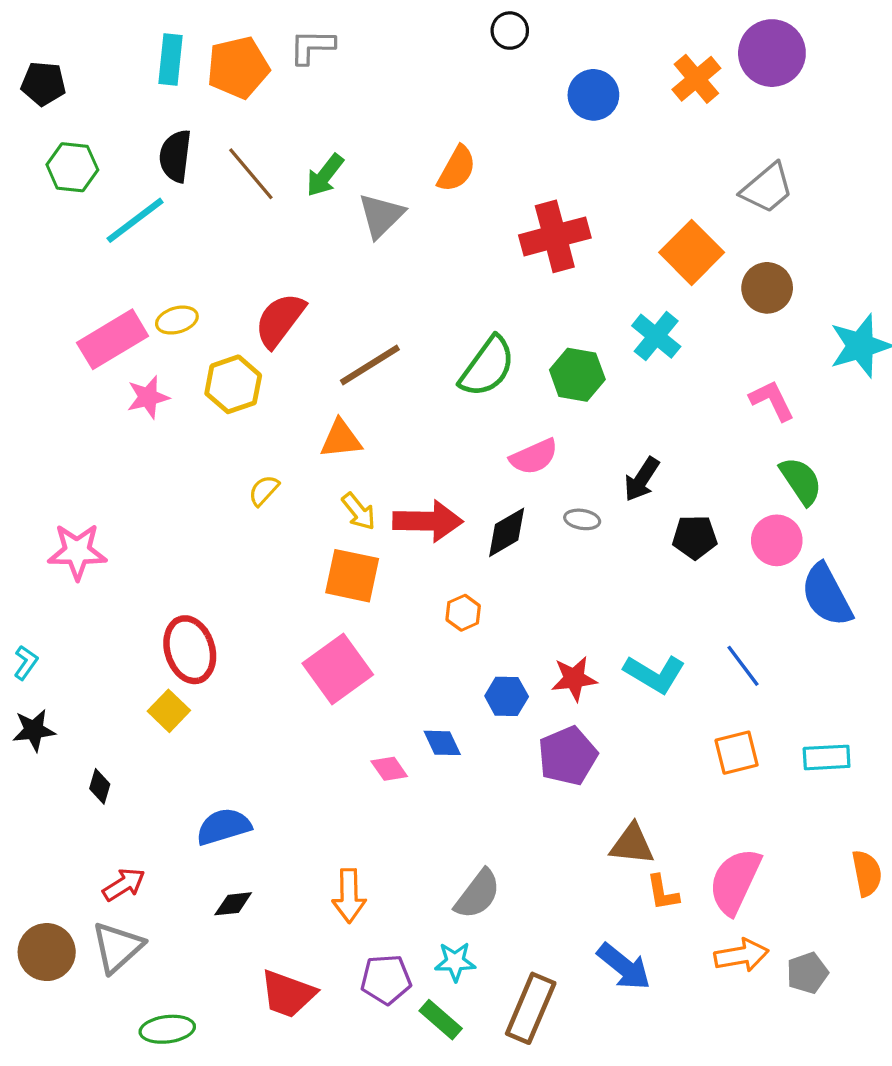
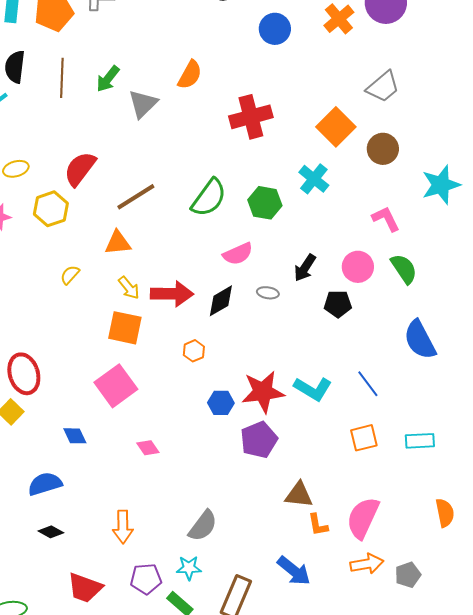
brown line: (251, 174) -> (62, 78), turned 42
pink circle: (777, 540) -> (358, 267), moved
red star: (574, 679) -> (263, 392), size x1.5
blue diamond: (442, 743) -> (75, 436), moved
black diamond: (233, 904) -> (51, 532), turned 35

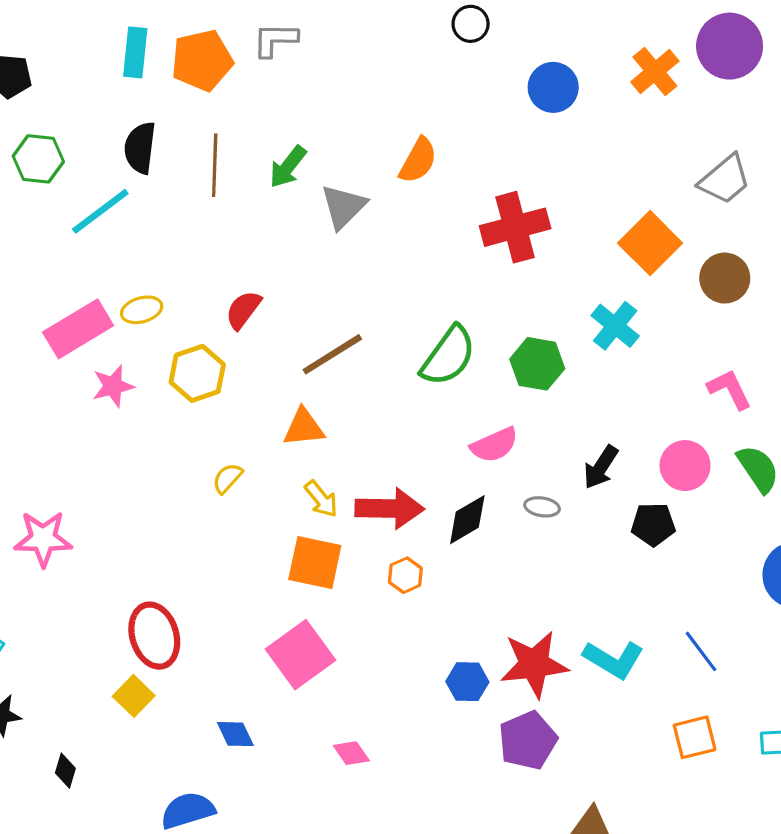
red semicircle: (80, 169) -> (243, 310), size x0.7
orange hexagon: (194, 351) -> (405, 575), moved

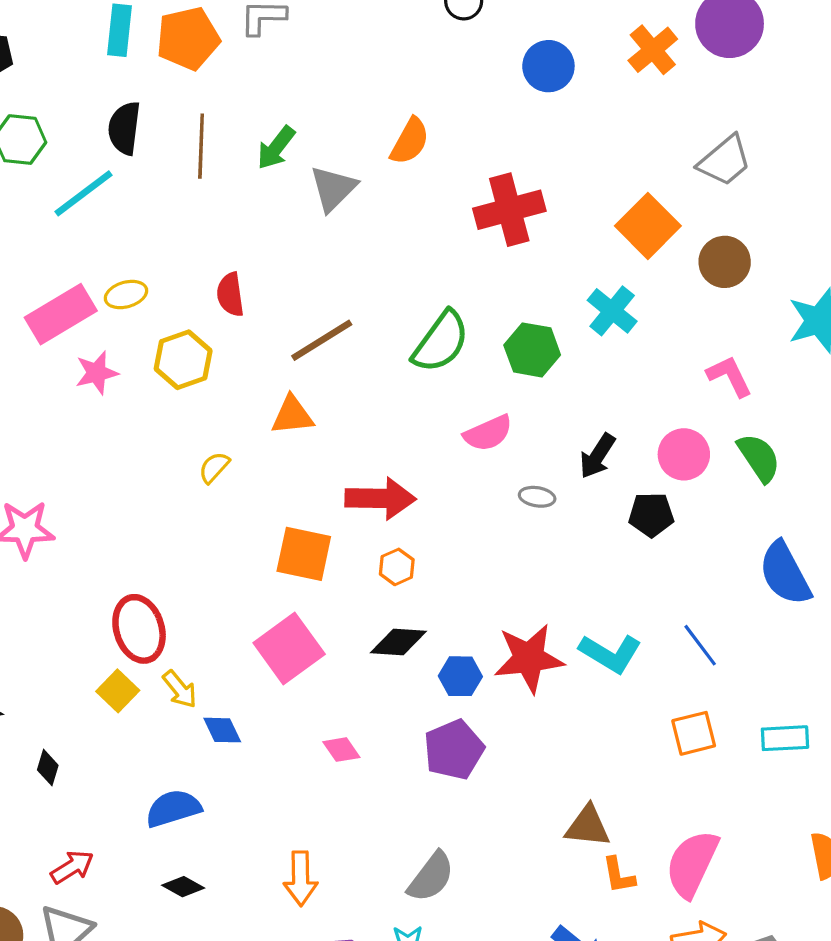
red semicircle: (243, 310) -> (230, 295), turned -45
yellow arrow: (321, 499) -> (180, 689), moved
black diamond: (467, 520) -> (398, 642), moved, turned 34
purple pentagon: (528, 740) -> (454, 750), moved

